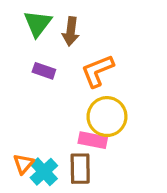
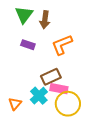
yellow circle: (107, 117) -> (68, 104), moved
brown rectangle: (80, 169) -> (51, 77), moved, turned 66
cyan cross: (44, 172) -> (39, 96), moved

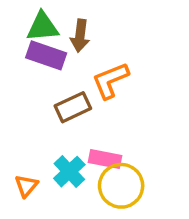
green triangle: (24, 15) -> (42, 27), turned 48
purple rectangle: (28, 45) -> (46, 55), moved, size x1.5
brown rectangle: (51, 77) -> (73, 107), moved

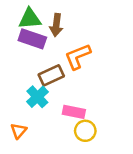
cyan cross: (69, 172) -> (37, 97), moved
yellow circle: (121, 186) -> (85, 131), size x0.7

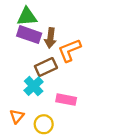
brown arrow: (56, 25) -> (50, 38), moved
yellow circle: (85, 131) -> (44, 124), moved

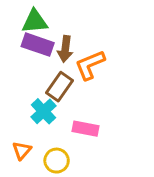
brown rectangle: (46, 67) -> (59, 87), turned -30

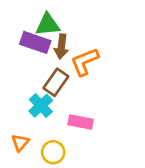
green triangle: (35, 21) -> (48, 25), moved

